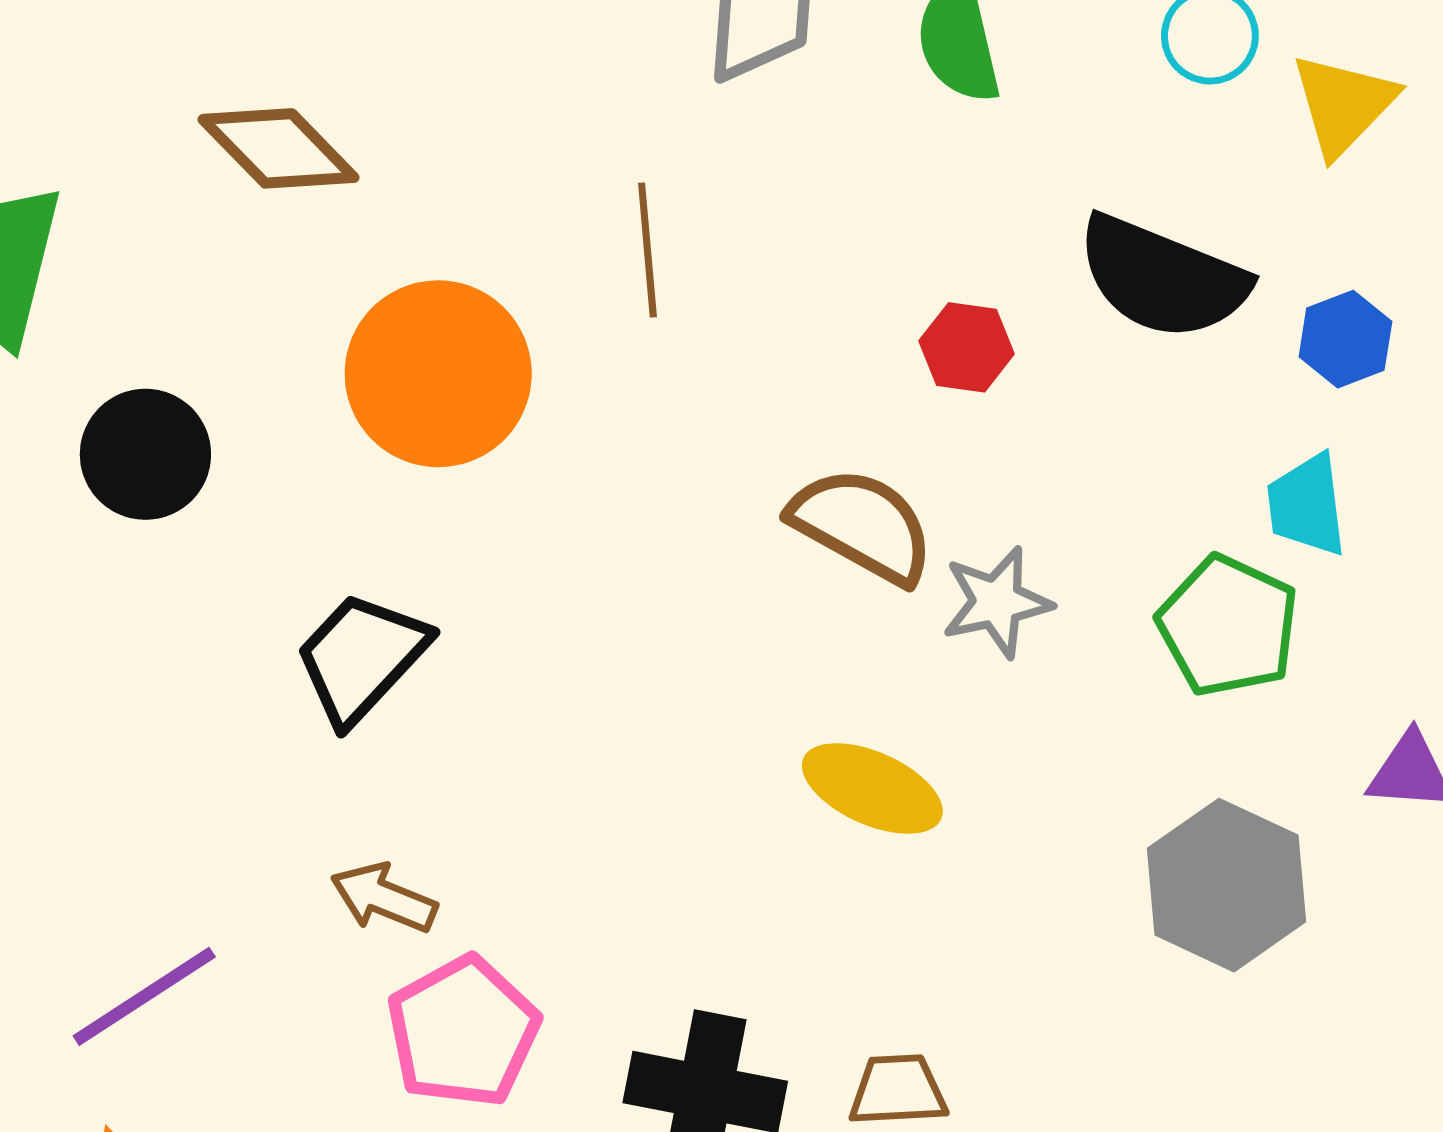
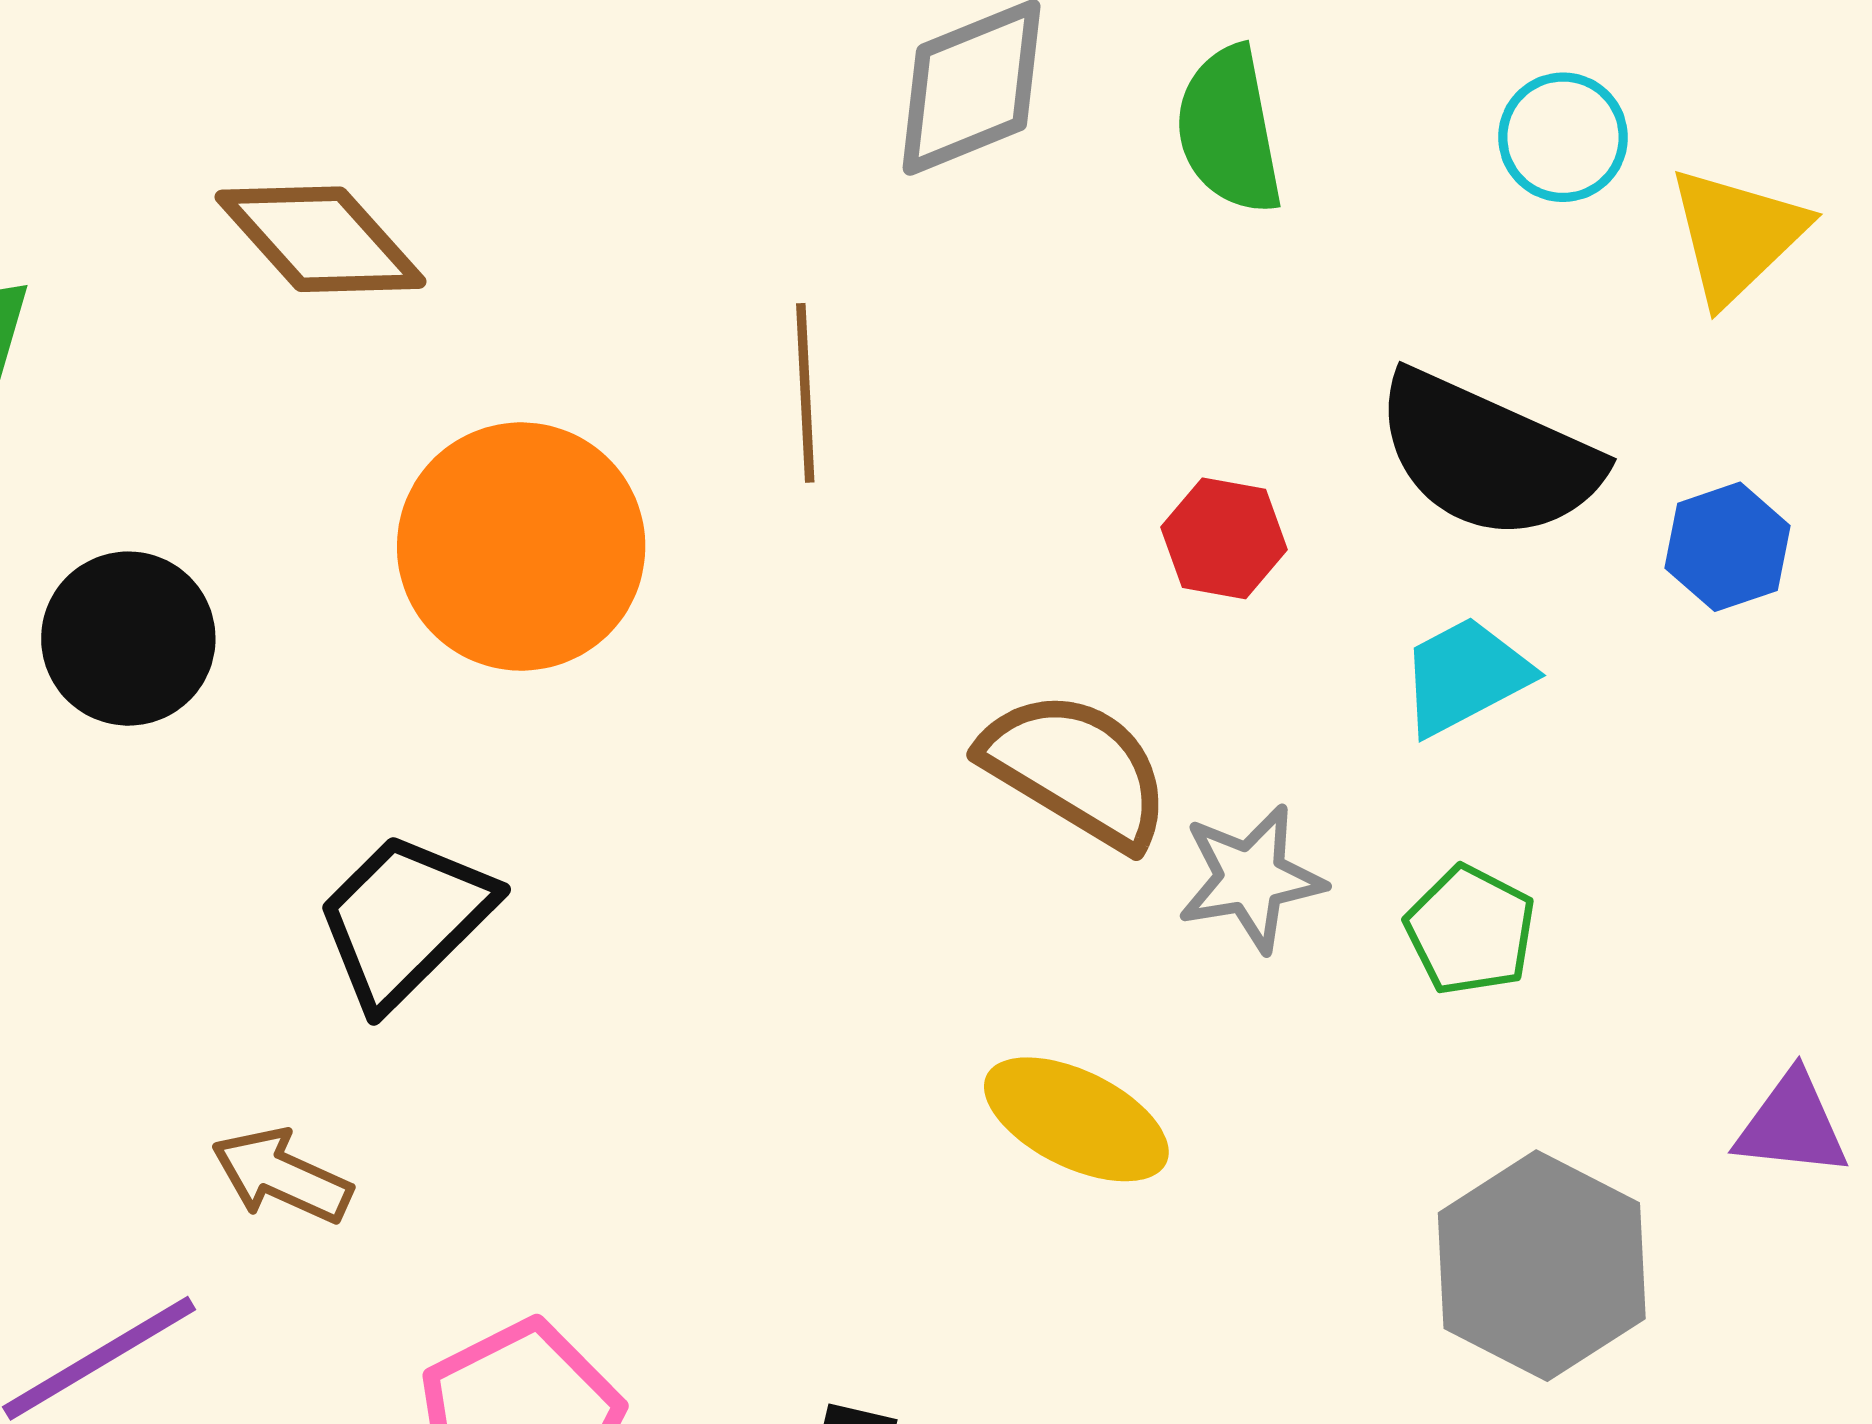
cyan trapezoid: (1307, 505) -> (1465, 676), moved, turned 67
green pentagon: (1228, 626) -> (1470, 930), moved, size x0.7
brown arrow: (384, 898) -> (282, 1176), moved

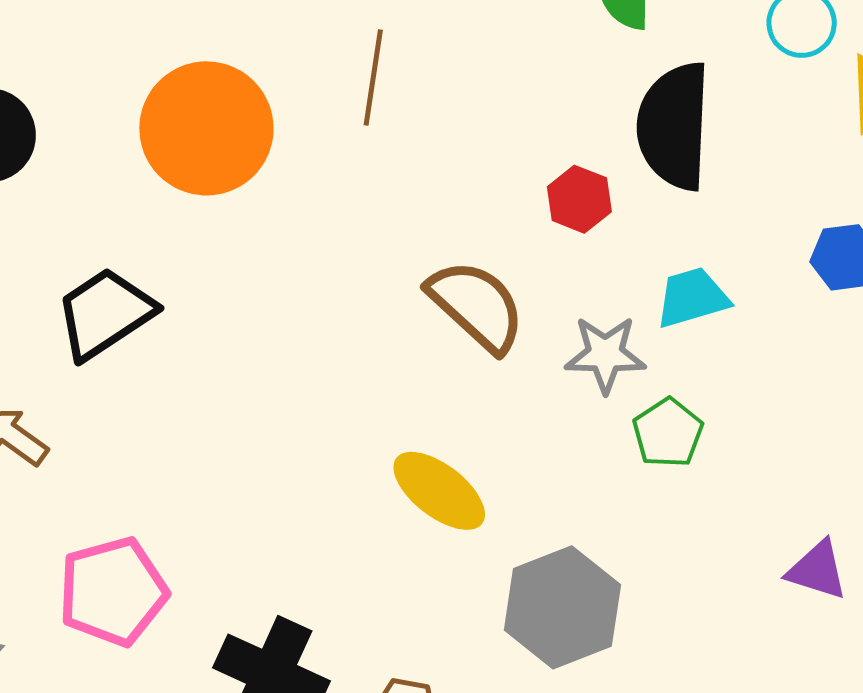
black semicircle: (1487, 456) -> (674, 126), moved, turned 57
gray star: (1251, 878) -> (605, 354), moved
gray hexagon: (1542, 1266) -> (562, 607), moved

